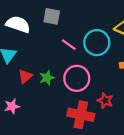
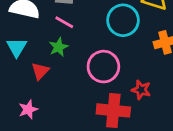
pink line: (69, 45) -> (64, 22), moved
green star: (47, 78) -> (59, 47), moved

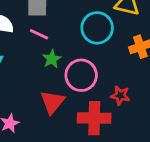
green star: (59, 47) -> (52, 59), moved
red triangle: (40, 71) -> (52, 102), moved, size x1.4

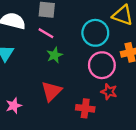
pink circle: (81, 75) -> (102, 65), moved
red cross: (94, 118) -> (85, 108), size x0.7

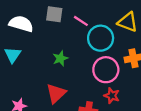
pink line: (46, 33) -> (81, 21), moved

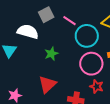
gray square: (54, 14) -> (46, 15), turned -35
white semicircle: (21, 24) -> (28, 32), moved

